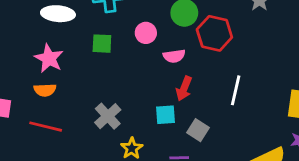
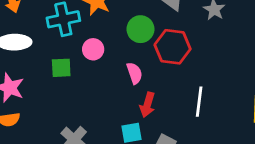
pink circle: (146, 33) -> (93, 49), moved
pink semicircle: (174, 56) -> (134, 73), turned -95

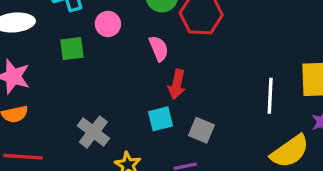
white line: (199, 102) -> (270, 96), moved

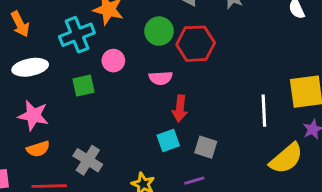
pink semicircle: (159, 48) -> (161, 78), turned 115
gray cross: (93, 132) -> (88, 160), moved

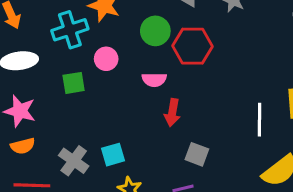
cyan square: (168, 141) -> (113, 155), moved

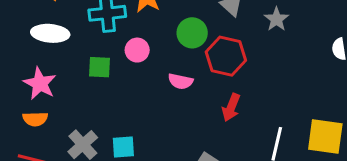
red arrow: (172, 113) -> (231, 107), moved

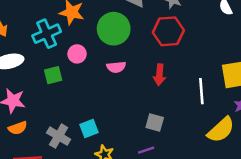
green circle: (192, 33) -> (114, 29), size x1.4
red hexagon: (226, 56) -> (168, 31), moved

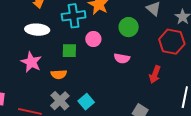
green circle: (114, 29) -> (129, 27), size x0.7
orange semicircle: (18, 128) -> (59, 74), moved
cyan square: (89, 129) -> (86, 102), turned -35

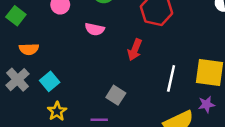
green square: (69, 51) -> (16, 16), moved, turned 35
orange semicircle: (59, 74) -> (29, 49), moved

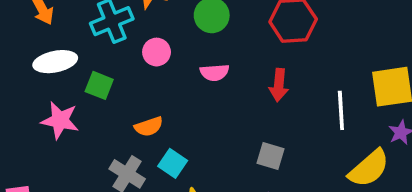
orange semicircle: (29, 49) -> (149, 127), moved

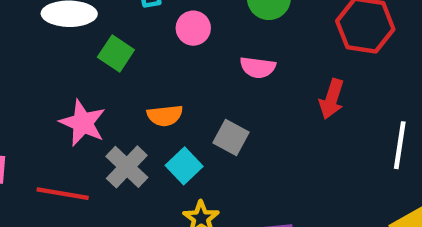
pink star: (60, 120) -> (83, 123), moved
gray square: (271, 156) -> (231, 137), moved

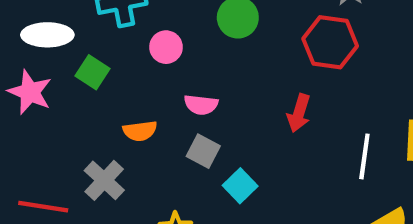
pink semicircle: (258, 67) -> (201, 105), moved
pink star: (83, 123) -> (30, 92), moved
cyan square: (184, 166) -> (240, 186), moved

